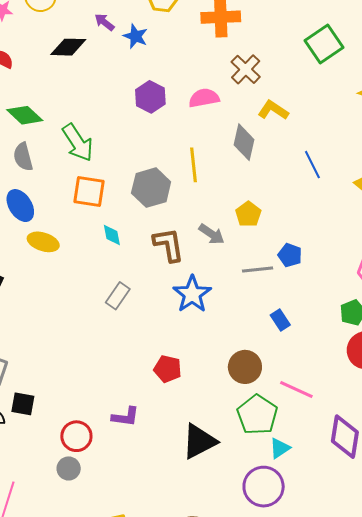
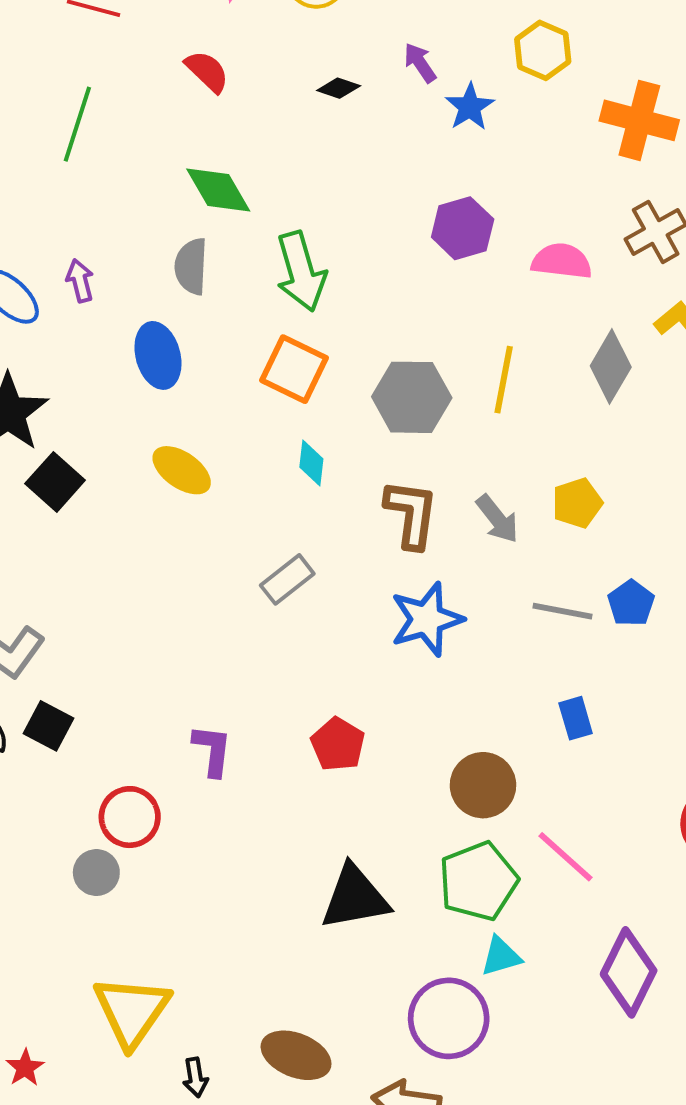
black diamond: (68, 47) -> (339, 88), size x0.6
yellow ellipse: (43, 242) -> (182, 470), moved
purple L-shape: (125, 417) -> (212, 750), moved, turned -108

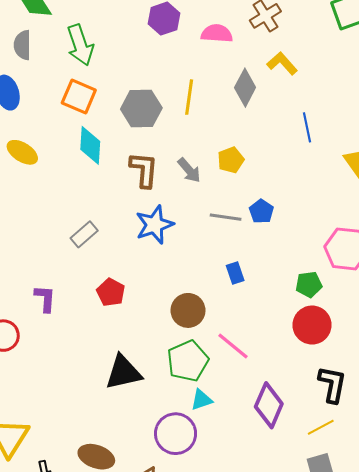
cyan diamond: (311, 463) -> (90, 145), size x1.6
gray rectangle: (287, 579) -> (84, 234), moved

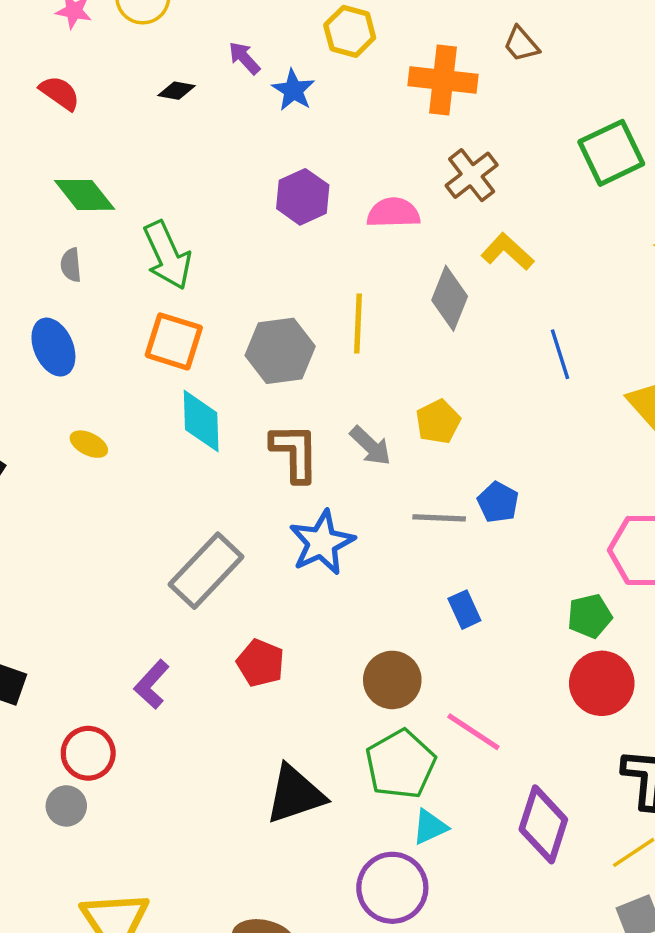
gray semicircle: (22, 45) -> (71, 265), size x0.7
yellow ellipse: (22, 152) -> (89, 444), size x0.7
gray rectangle: (84, 234) -> (206, 571), size x1.6
purple L-shape: (45, 299) -> (152, 684), turned -136

